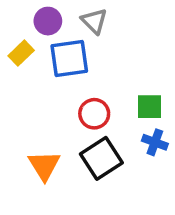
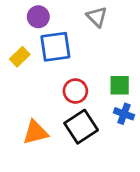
gray triangle: (94, 21) -> (97, 17), moved
yellow rectangle: (21, 53) -> (20, 57), moved
orange triangle: (44, 165) -> (35, 132), turned 48

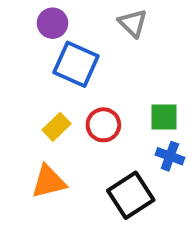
blue square: (55, 47) -> (76, 64), turned 32
yellow rectangle: (20, 57) -> (56, 127), moved
black square: (81, 127) -> (131, 195), moved

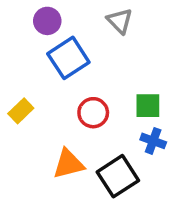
blue square: (76, 64) -> (68, 58), turned 33
yellow rectangle: (56, 127) -> (21, 111), moved
orange triangle: (49, 182) -> (68, 164), moved

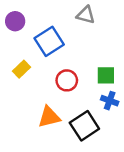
purple circle: (47, 21) -> (15, 21), moved
gray triangle: (120, 21) -> (86, 15), turned -30
yellow rectangle: (21, 111) -> (21, 69), moved

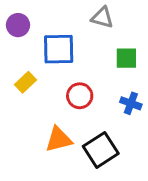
blue square: (49, 41) -> (59, 49), turned 32
green square: (106, 75) -> (126, 58), moved
blue cross: (110, 101) -> (131, 103), moved

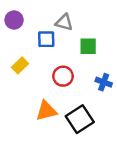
gray triangle: (102, 18) -> (64, 22), moved
blue square: (59, 49) -> (46, 39), size x0.7
green square: (126, 58) -> (88, 46), moved

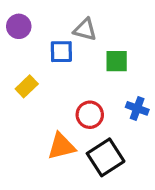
red circle: (63, 76) -> (90, 115), moved

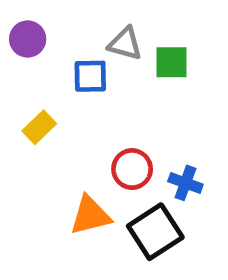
green square: (117, 61) -> (172, 62), moved
blue cross: (137, 108) -> (185, 183), moved

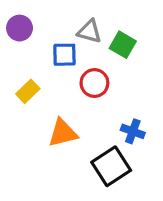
green square: (172, 62) -> (123, 45), turned 30
red circle: (132, 169) -> (94, 83), moved
orange triangle: (90, 215) -> (63, 133), moved

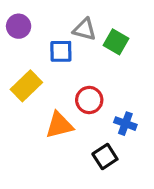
red circle: (94, 83) -> (89, 100), moved
yellow rectangle: (28, 91) -> (26, 86), size x1.4
black square: (111, 166) -> (105, 157), size x0.7

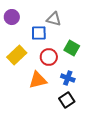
green square: (116, 42) -> (72, 48), moved
red circle: (89, 100) -> (49, 57), moved
blue cross: (125, 124) -> (68, 78), moved

